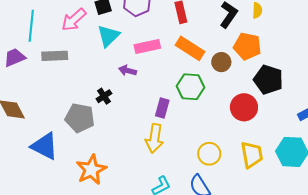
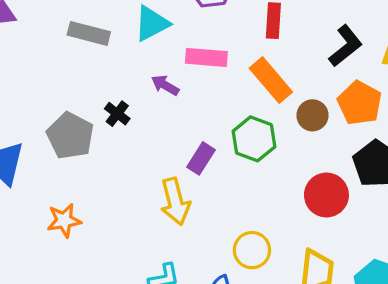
gray rectangle: (55, 56) -> (89, 33), moved
black cross: (104, 96) -> (117, 114), turned -35
yellow arrow: (155, 138) -> (175, 201), turned -40
orange star: (91, 170) -> (64, 220), size x0.7

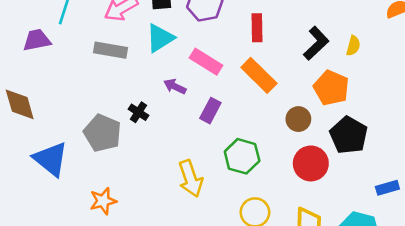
pink rectangle: (206, 57) -> (206, 62), turned 32
brown circle: (312, 115) -> (298, 119), moved
green hexagon: (254, 139) -> (242, 156), moved
purple rectangle: (201, 158) -> (210, 111), moved

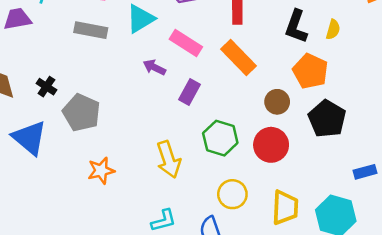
black L-shape: (316, 43) -> (296, 26), turned 152
black cross: (138, 112) -> (46, 87), moved
red circle: (311, 163) -> (271, 145), moved
orange star: (103, 201) -> (101, 171), moved

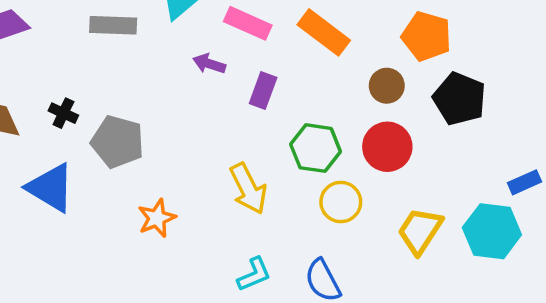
blue rectangle: (365, 172) -> (524, 182), moved
yellow circle: (232, 194) -> (341, 202), moved
yellow trapezoid: (285, 208) -> (420, 231), turned -141

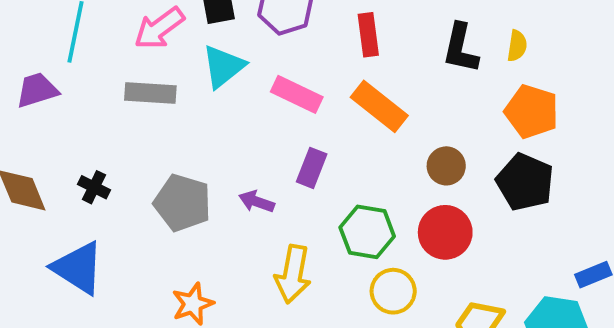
orange pentagon: (427, 36) -> (532, 111), moved
purple arrow: (209, 64) -> (257, 202), moved
gray pentagon: (117, 142) -> (182, 203), moved
yellow arrow: (248, 189) -> (293, 274), turned 36

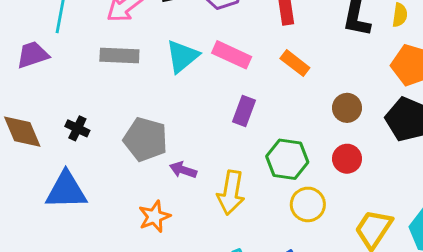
cyan triangle: (223, 66) -> (182, 56), moved
orange rectangle: (379, 106) -> (295, 63), size x0.7
purple arrow: (257, 202) -> (183, 170), moved
red circle: (445, 232) -> (347, 159), size x0.7
blue triangle: (78, 268) -> (66, 190), turned -33

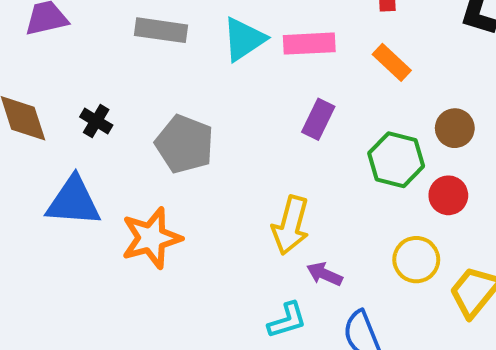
pink rectangle: (232, 55) -> (309, 44), turned -33
green hexagon: (287, 159) -> (396, 160), moved
purple arrow: (183, 170) -> (325, 274), moved
yellow circle: (308, 204) -> (416, 260), moved
orange star: (154, 217) -> (151, 238), moved, size x1.4

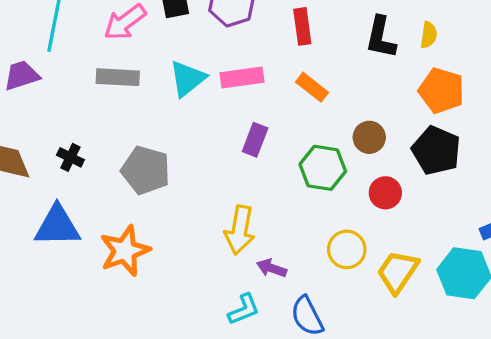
red circle: (448, 195) -> (385, 193), moved

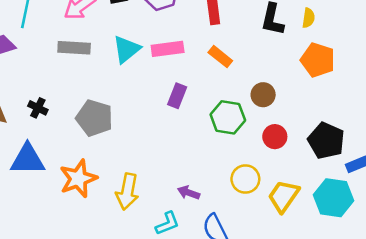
black pentagon: (436, 150) -> (326, 141), moved
yellow arrow: (240, 230) -> (127, 191), moved

